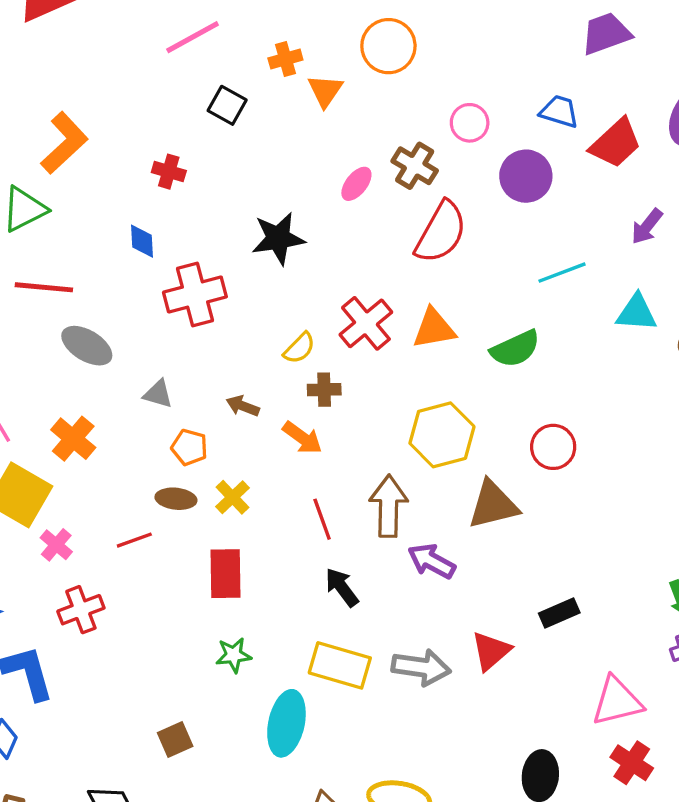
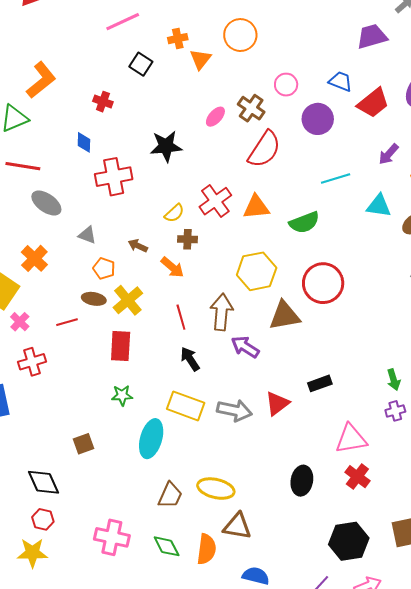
red circle: (553, 447) -> (323, 283), size x1.5
yellow cross: (232, 497) -> (128, 300), size x1.4

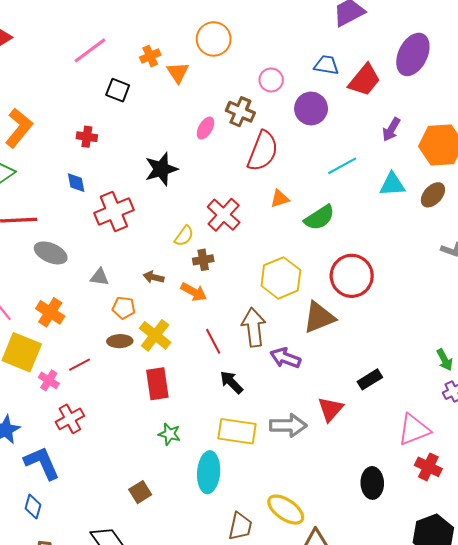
orange triangle: (256, 207) -> (280, 199), moved, size x0.7
red line: (67, 322) -> (80, 365), moved
green star: (122, 395) -> (169, 434), turned 30
yellow ellipse: (216, 489) -> (286, 510), turned 33

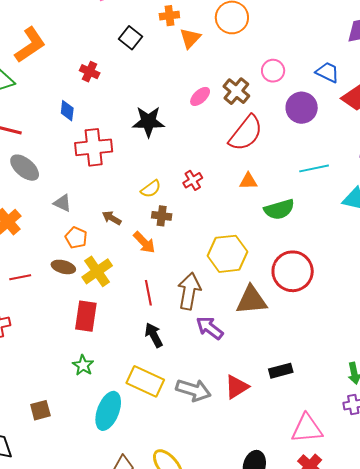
red cross: (224, 215) -> (193, 180), size x0.6

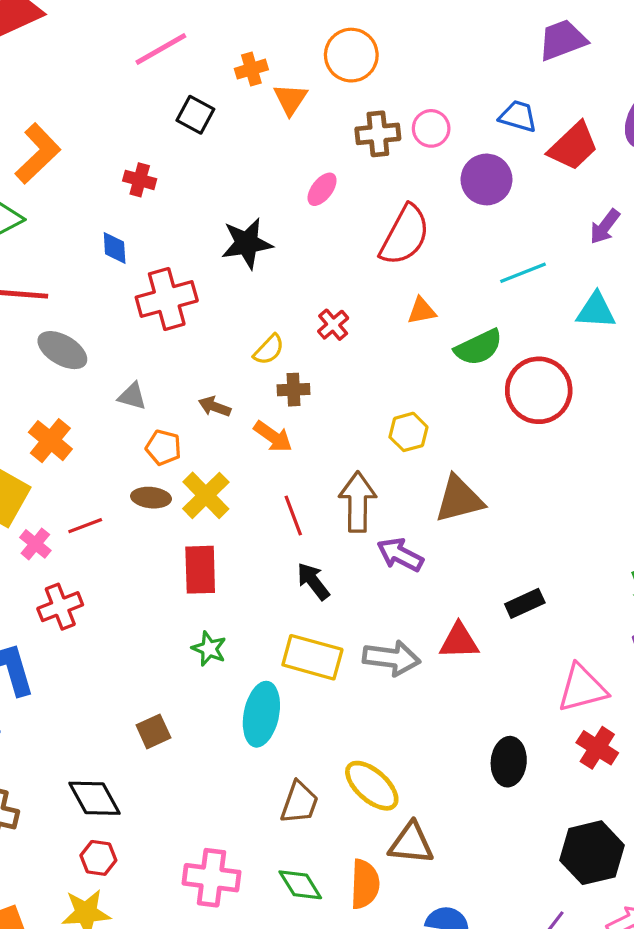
brown cross: (236, 91) -> (378, 134), moved, turned -36
yellow hexagon: (228, 254) -> (408, 432), size x0.6
red circle: (293, 271) -> (539, 390), moved
red triangle: (237, 387) -> (459, 641), turned 40

